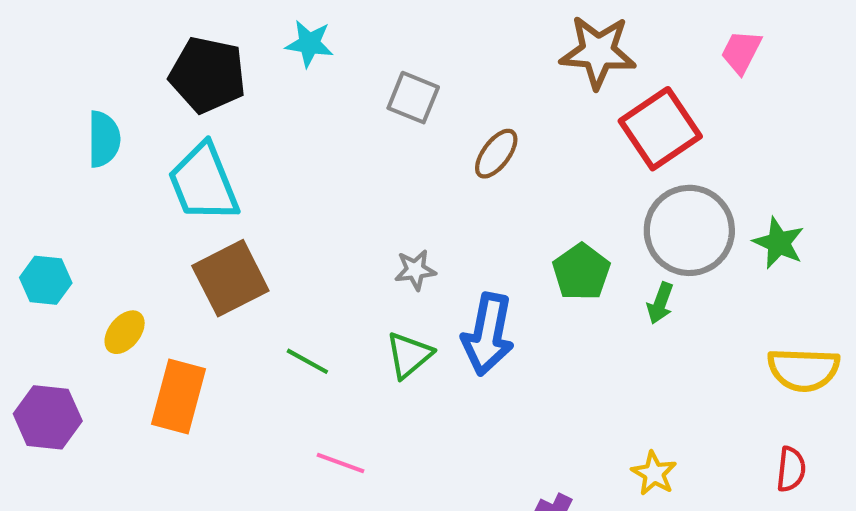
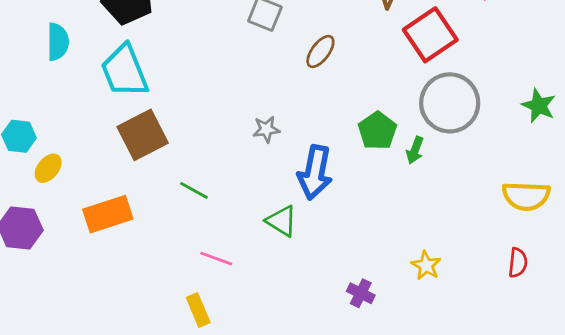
green star: (779, 243) -> (539, 106), moved
green arrow: (660, 303) -> (415, 150), moved
yellow ellipse: (125, 332) -> (48, 168), moved
green triangle: (409, 355) -> (282, 221), moved, turned -48
orange rectangle: (179, 397) -> (108, 214), turned 57

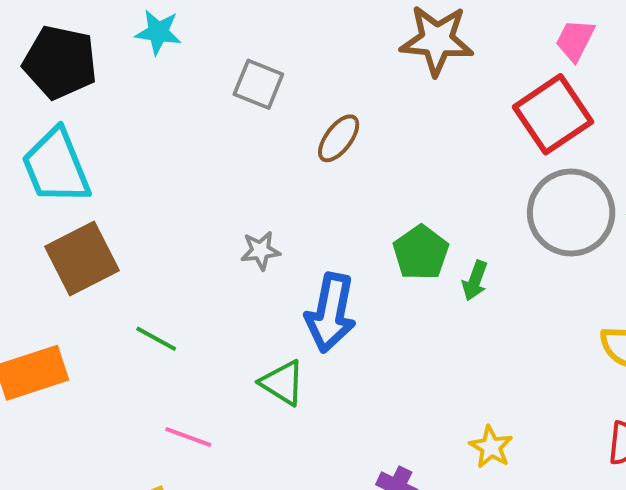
red square: (430, 35) -> (553, 114), moved
gray circle: (450, 103) -> (571, 212), moved

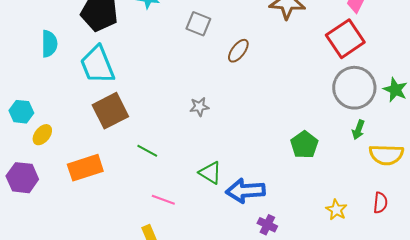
green pentagon: (421, 253) -> (304, 145), moved
green arrow: (475, 281) -> (358, 130), moved
blue arrow: (331, 313) -> (245, 191), moved, turned 75
yellow star: (491, 447) -> (336, 210), moved

